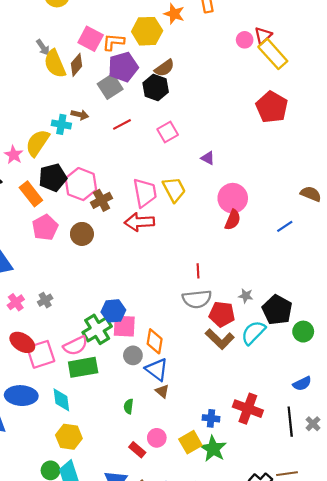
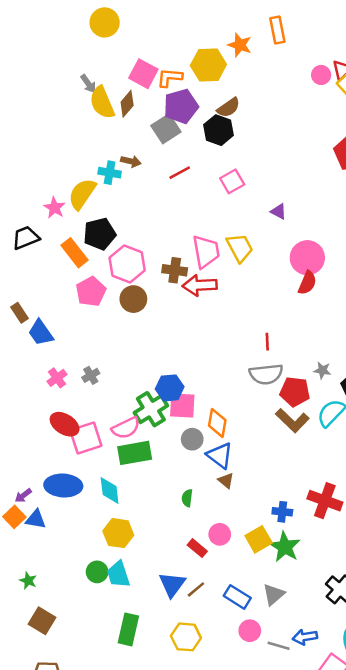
pink hexagon: (81, 184) -> (127, 264), moved
brown cross: (101, 200) -> (175, 270), moved, turned 36

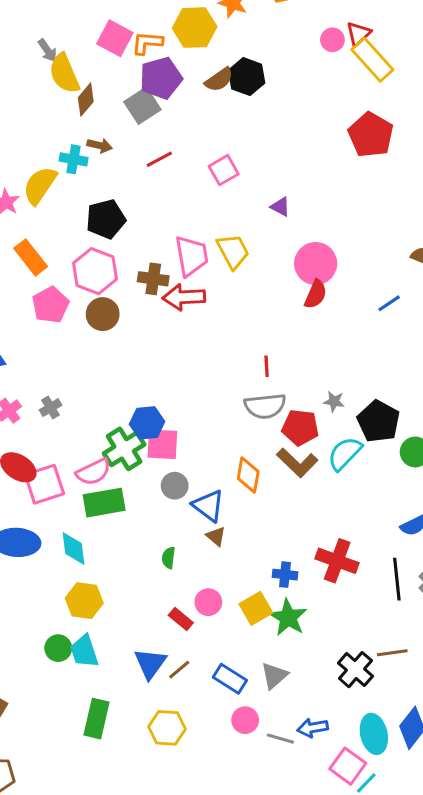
brown diamond: (127, 104) -> (86, 100), moved
black hexagon: (218, 130) -> (247, 77), moved
black pentagon: (100, 234) -> (106, 219), moved
orange diamond: (217, 423) -> (248, 475), moved

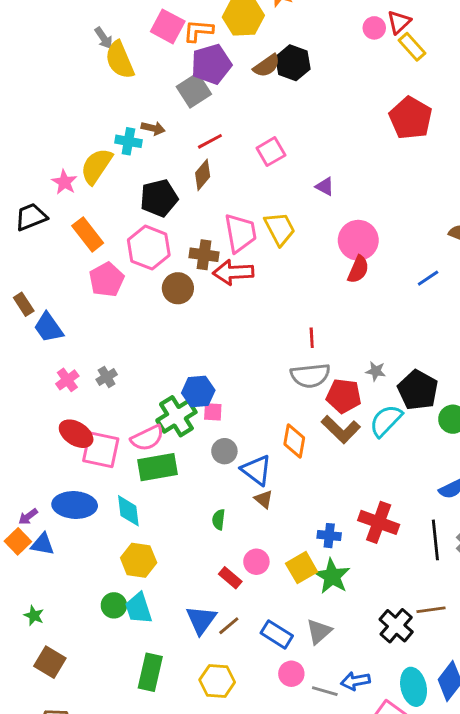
yellow rectangle: (372, 60) -> (412, 47), size x0.7
brown diamond: (86, 100) -> (203, 175), moved
brown circle: (103, 314) -> (178, 288), moved
pink square: (162, 444) -> (213, 412), size x0.6
pink square: (44, 484) -> (101, 450), turned 30

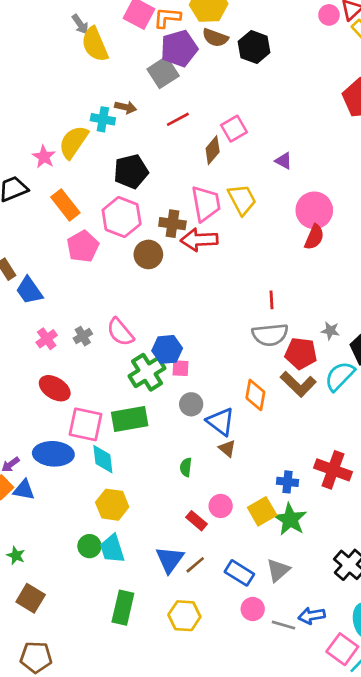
brown semicircle: (267, 66) -> (215, 38), moved, turned 55
brown diamond: (203, 175) -> (213, 150), moved
pink semicircle: (147, 438) -> (120, 332), moved, turned 76
pink square: (101, 450) -> (85, 424), moved

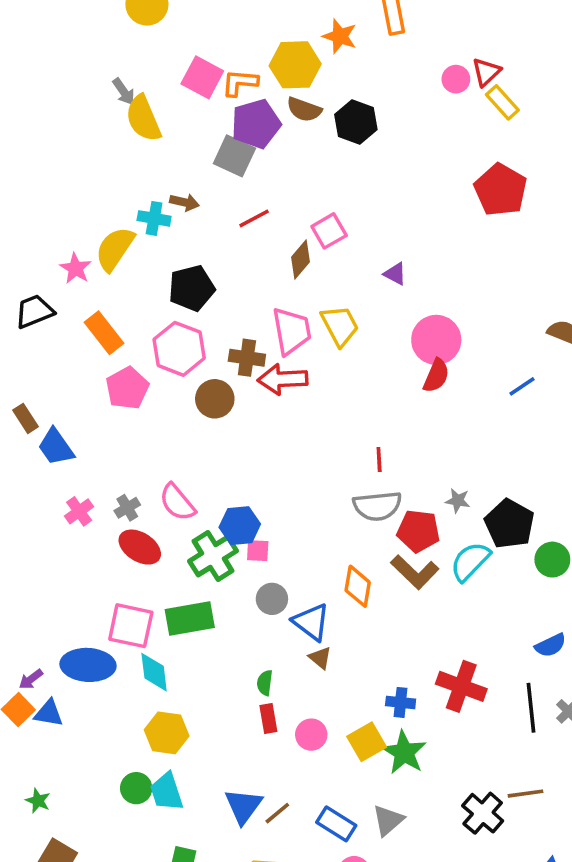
gray square: (163, 72) -> (234, 156), turned -32
red ellipse: (55, 388) -> (140, 547), moved
red rectangle: (197, 521) -> (268, 719), moved, turned 40

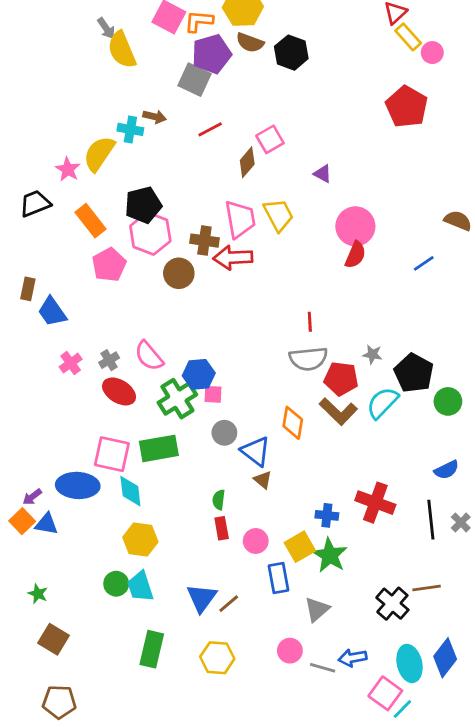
pink circle: (456, 79) -> (432, 53), moved
black pentagon: (192, 288) -> (143, 205), moved
brown rectangle: (25, 418) -> (28, 289), turned 45
blue rectangle: (336, 824) -> (278, 578), moved, turned 48

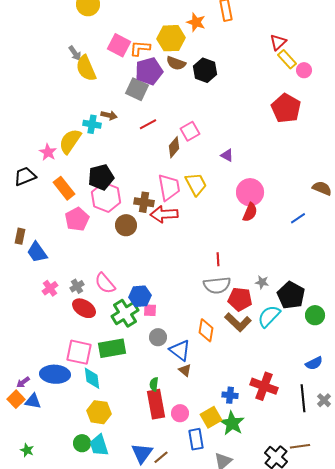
red rectangle: (222, 528) -> (156, 404), size x1.8

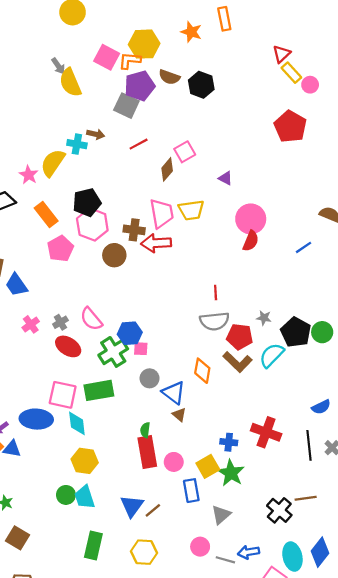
yellow hexagon: (171, 38) -> (144, 44), moved
yellow trapezoid: (196, 184) -> (191, 210), turned 110
green circle: (315, 315) -> (322, 332), moved

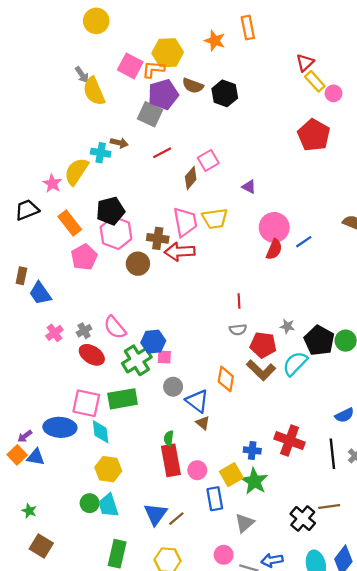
blue line: (303, 247) -> (304, 242), moved
gray semicircle: (214, 321) -> (238, 330), size x0.6

